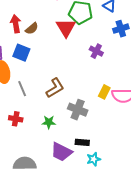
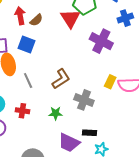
purple cross: (96, 51) -> (101, 41), size x1.6

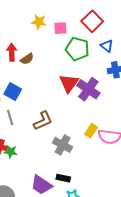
red triangle: (70, 19) -> (69, 83), moved
blue square: (26, 45) -> (13, 92), moved
green star: (56, 113) -> (11, 152), moved

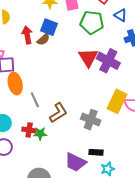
blue square: (13, 92) -> (49, 27), moved
brown L-shape: (43, 121) -> (58, 113), moved
yellow rectangle: (91, 131) -> (117, 101), size x1.6

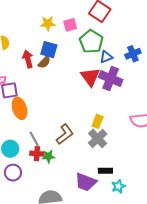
blue triangle: (121, 15) -> (106, 57), moved, turned -48
green pentagon: (92, 22) -> (91, 42), turned 30
gray line: (35, 100) -> (34, 139), moved
yellow rectangle: (117, 101) -> (98, 121), moved, size x0.6
gray cross: (91, 120) -> (98, 138), turned 30

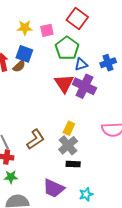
green star: (48, 156) -> (11, 177), moved
black rectangle: (105, 171) -> (73, 164), moved

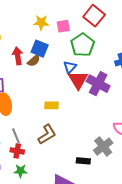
blue triangle: (81, 64) -> (70, 67), moved, turned -32
yellow rectangle: (69, 128) -> (51, 105), moved, turned 64
gray cross: (68, 145) -> (103, 147), moved

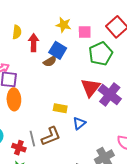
red arrow: (18, 56) -> (34, 43), moved
blue triangle: (70, 67) -> (79, 123), moved
gray line: (16, 136) -> (32, 139), moved

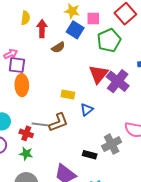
blue square: (58, 50) -> (75, 30), moved
gray line: (32, 139) -> (40, 124), turned -70

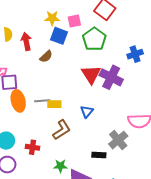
yellow rectangle: (68, 95) -> (54, 104), moved
gray line: (40, 124) -> (42, 101), moved
green star: (26, 154) -> (60, 166), moved

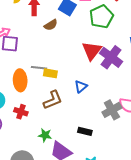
orange ellipse: (18, 101) -> (20, 80), moved
gray cross: (118, 140) -> (112, 110), moved

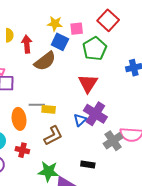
brown semicircle: (51, 25) -> (45, 61), size x1.6
purple cross: (111, 57) -> (95, 114), moved
green star: (45, 135) -> (48, 171), size x1.5

